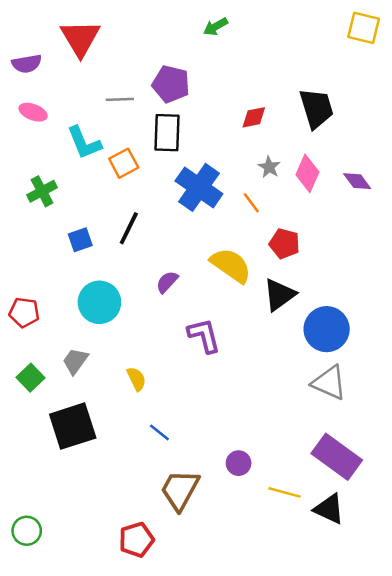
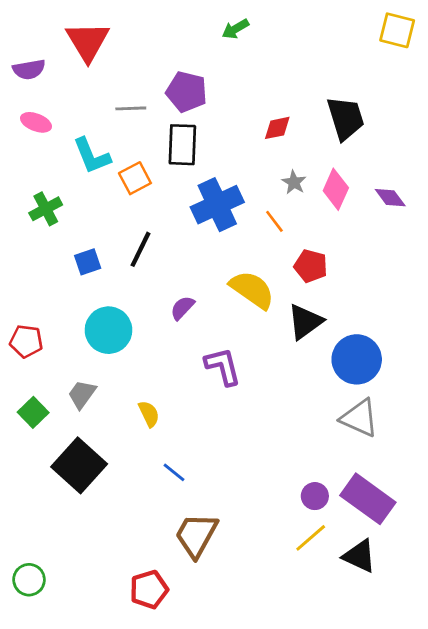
blue cross: (199, 187) -> (217, 205), turned 30
black square: (73, 426) -> (79, 465), turned -30
purple circle: (239, 463) -> (315, 496), moved
yellow line: (284, 492) -> (311, 538), turned -56

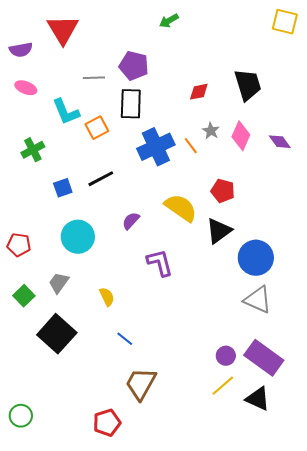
orange line: (274, 221) -> (191, 146), moved
black line: (141, 249) -> (101, 179), turned 36

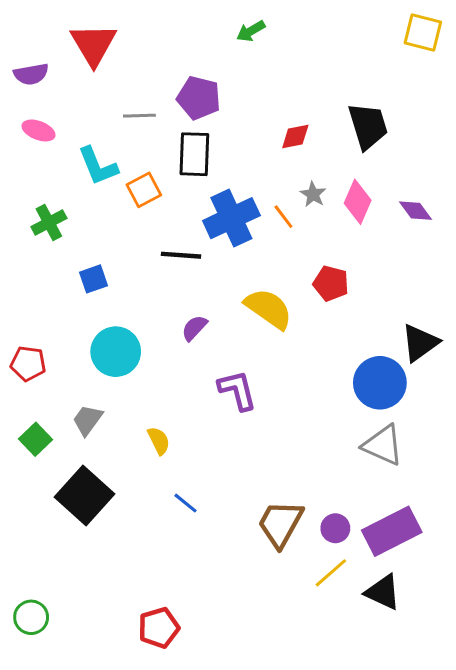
black line: (101, 179) -> (181, 255), moved, turned 32
black triangle: (219, 231) -> (420, 343), moved
purple rectangle: (264, 358) -> (392, 531), turned -63
brown trapezoid: (141, 384) -> (280, 524), moved

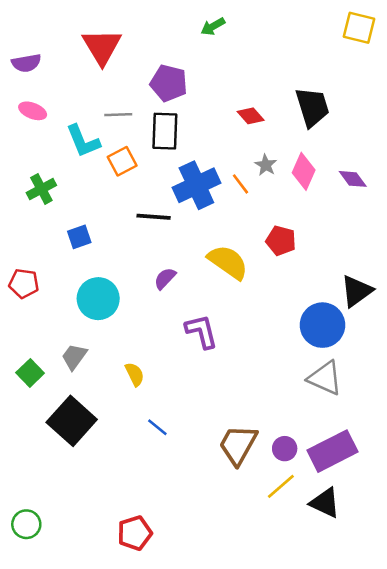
red triangle: (93, 44) -> (102, 47), moved
gray line: (139, 116) -> (118, 115), moved
red diamond: (295, 136) -> (251, 116), turned 60
red pentagon: (28, 364) -> (24, 284), moved

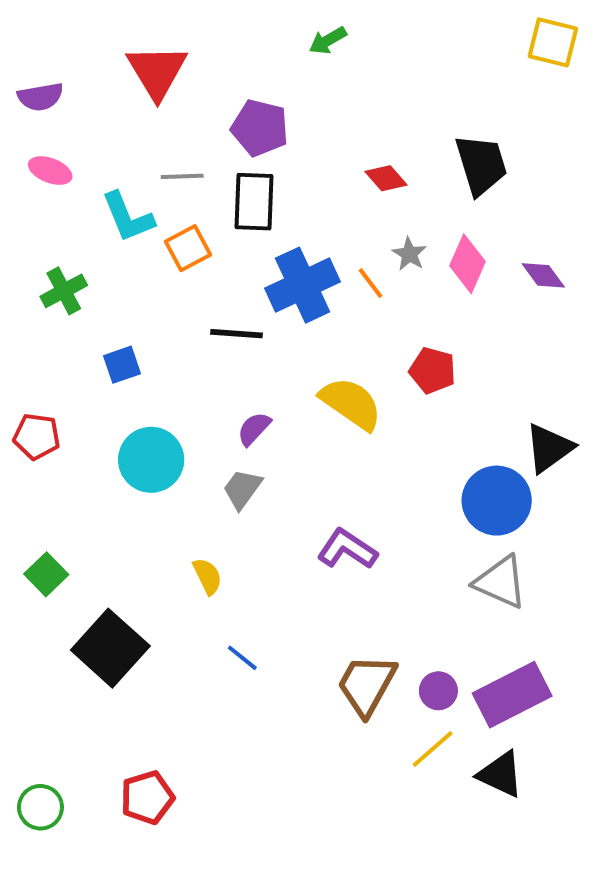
purple L-shape: (201, 331) -> (347, 549), moved, turned -42
gray trapezoid: (74, 357) -> (242, 489), moved
red pentagon: (135, 533) -> (147, 798), moved

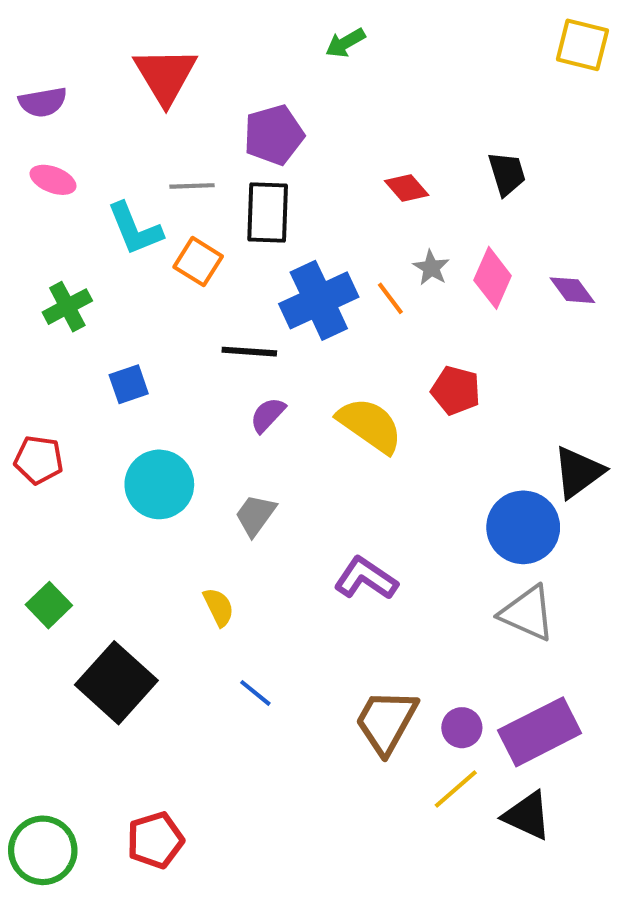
purple pentagon: (260, 128) -> (274, 135), turned -30
black trapezoid: (481, 165) -> (507, 174), size x0.7
orange square: (188, 248) -> (198, 262), turned -30
purple semicircle: (254, 429) -> (268, 415), moved
green circle: (40, 807) -> (43, 850), size x1.4

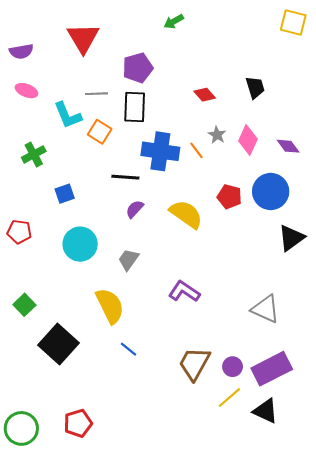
blue cross: (319, 300) -> (160, 151), turned 33
blue circle: (523, 527) -> (271, 192), moved
yellow semicircle: (219, 607) -> (110, 306), size x1.8

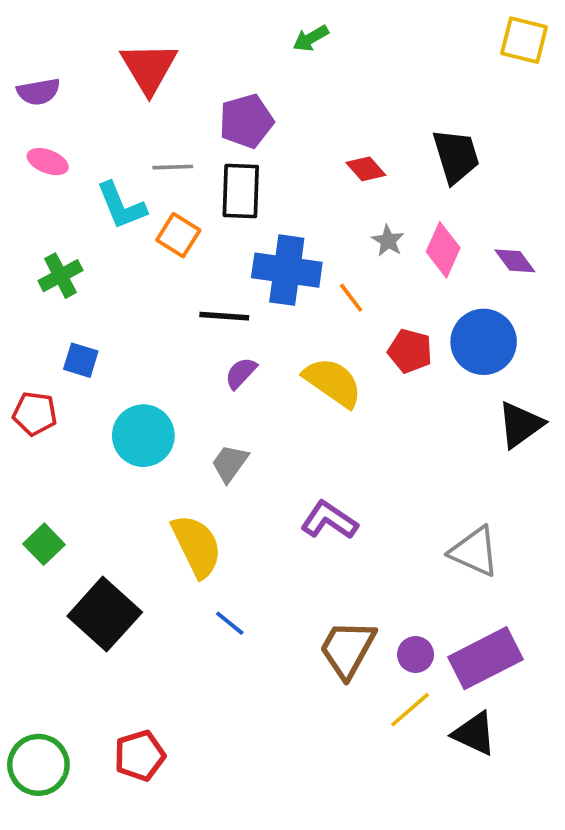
black trapezoid: (255, 87) -> (456, 156), size x1.4
orange line: (196, 150) -> (351, 298), moved
blue square: (65, 194) -> (81, 360), moved, turned 36

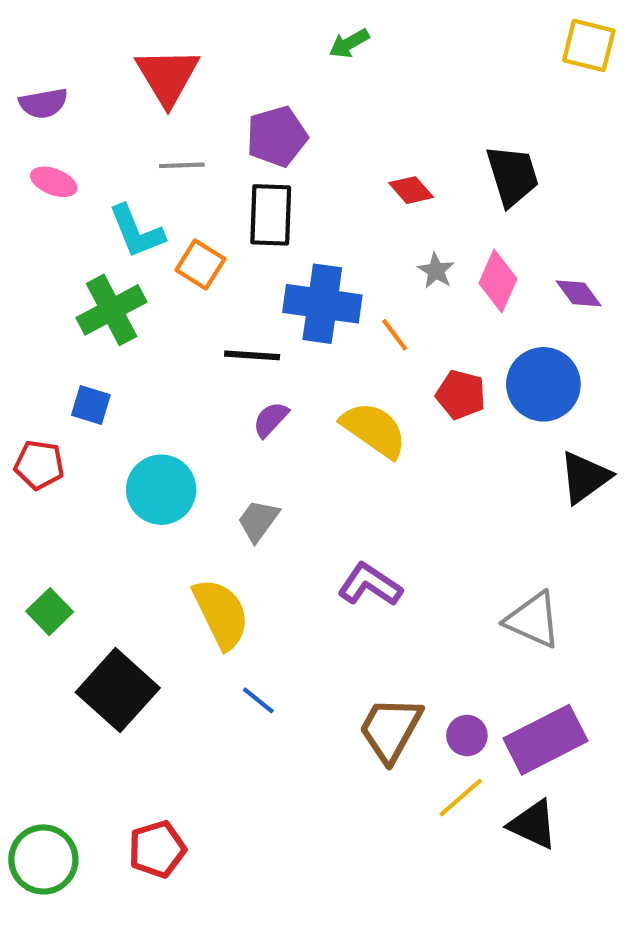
gray line: (173, 167) -> (182, 165), moved
green cross: (61, 276) -> (112, 310), moved, size x1.4

